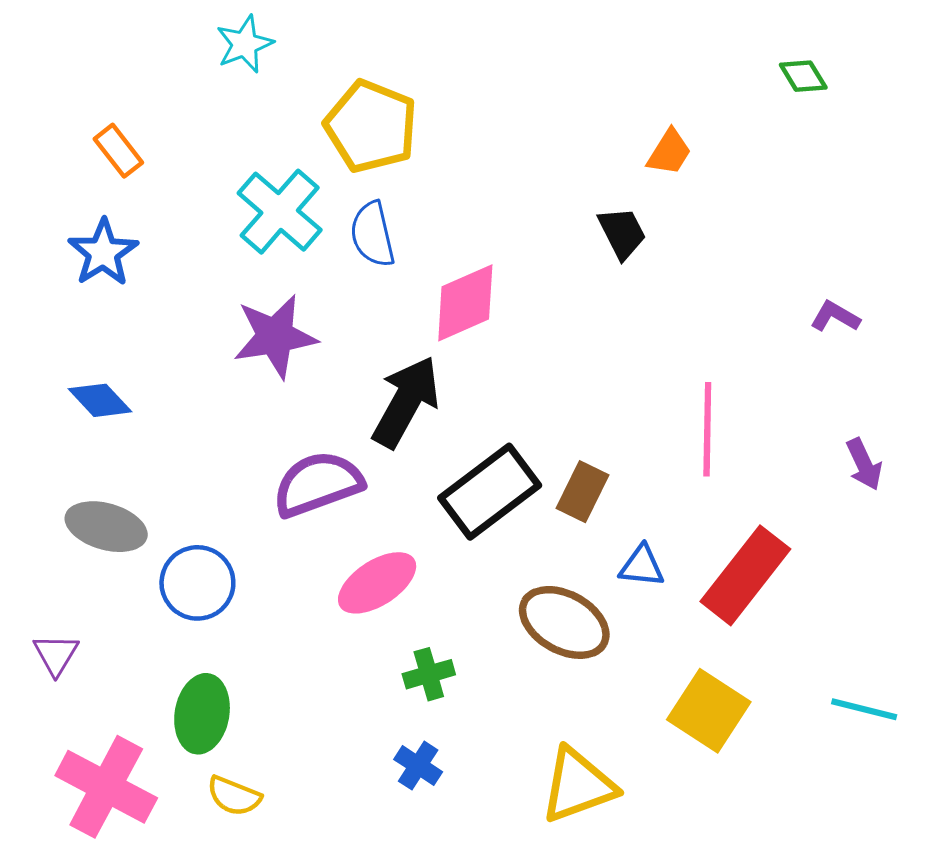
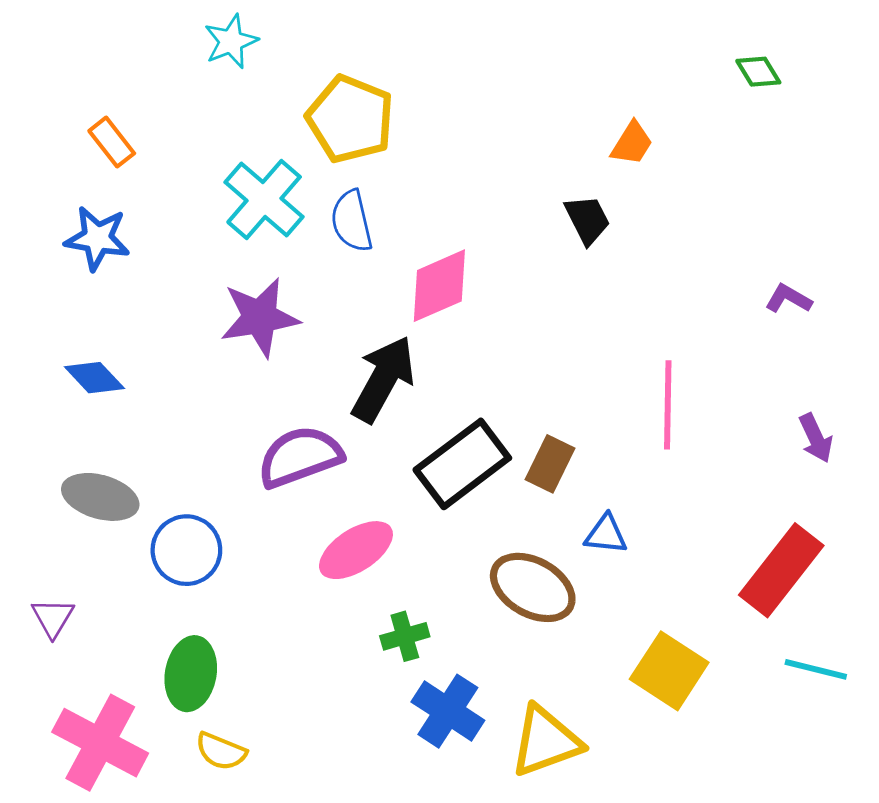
blue star: (103, 253) -> (97, 238), turned -30
red rectangle: (745, 575) -> (781, 570), moved
blue cross: (418, 766) -> (448, 711), moved, size x1.6

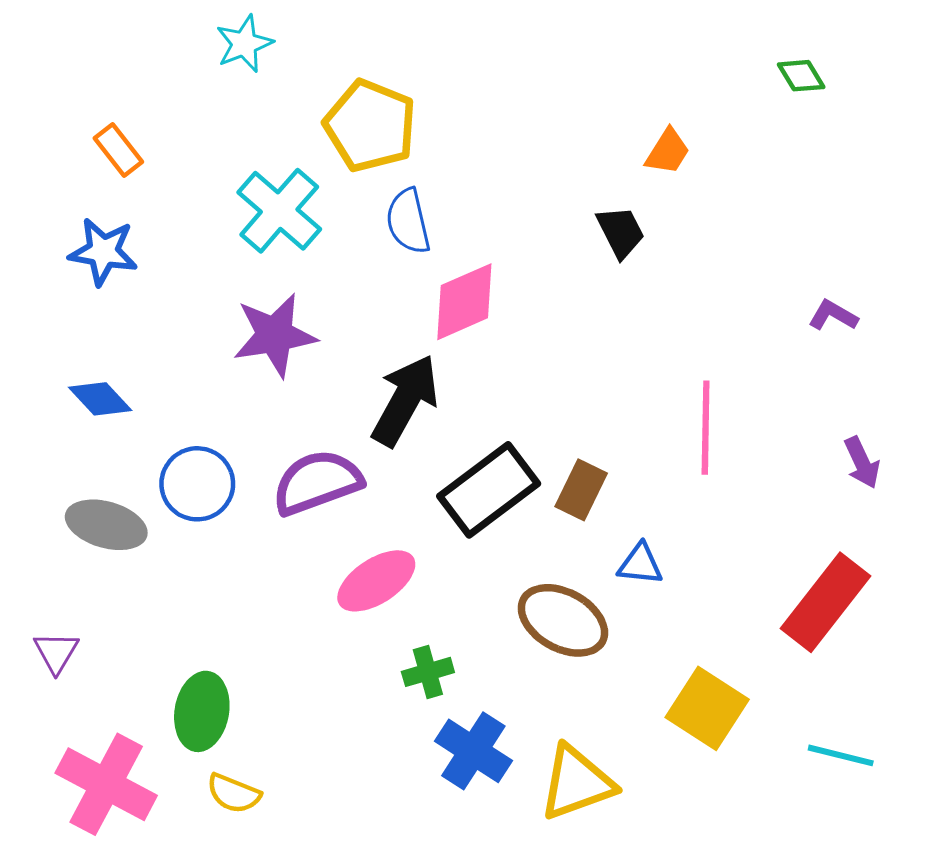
blue semicircle: (352, 221) -> (408, 221), moved
blue circle: (186, 550) -> (197, 484), moved
cyan line: (816, 669) -> (841, 755), moved

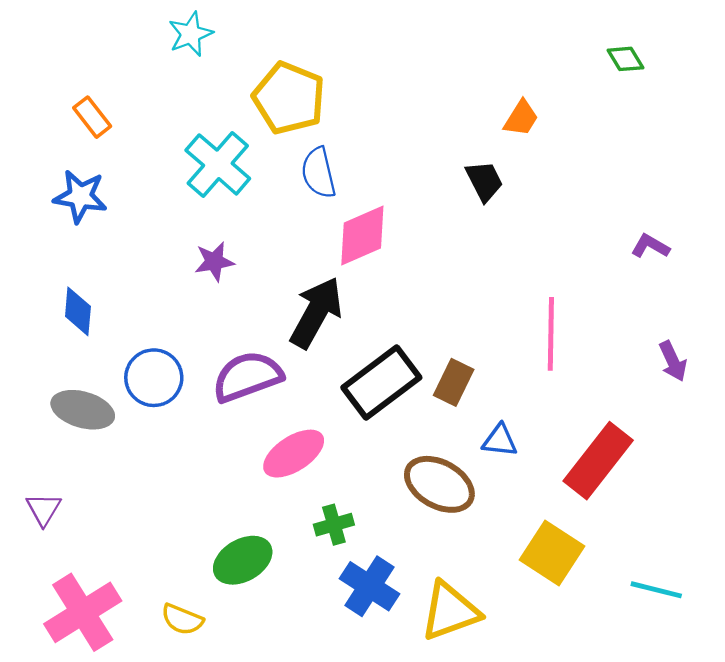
purple star: (275, 335) -> (214, 262), size x0.6
blue diamond: (100, 399) -> (78, 311), turned 48
red rectangle: (825, 602) -> (598, 461), moved
green ellipse: (202, 711) -> (243, 560), moved, turned 50
pink cross: (106, 784) -> (83, 612), turned 30

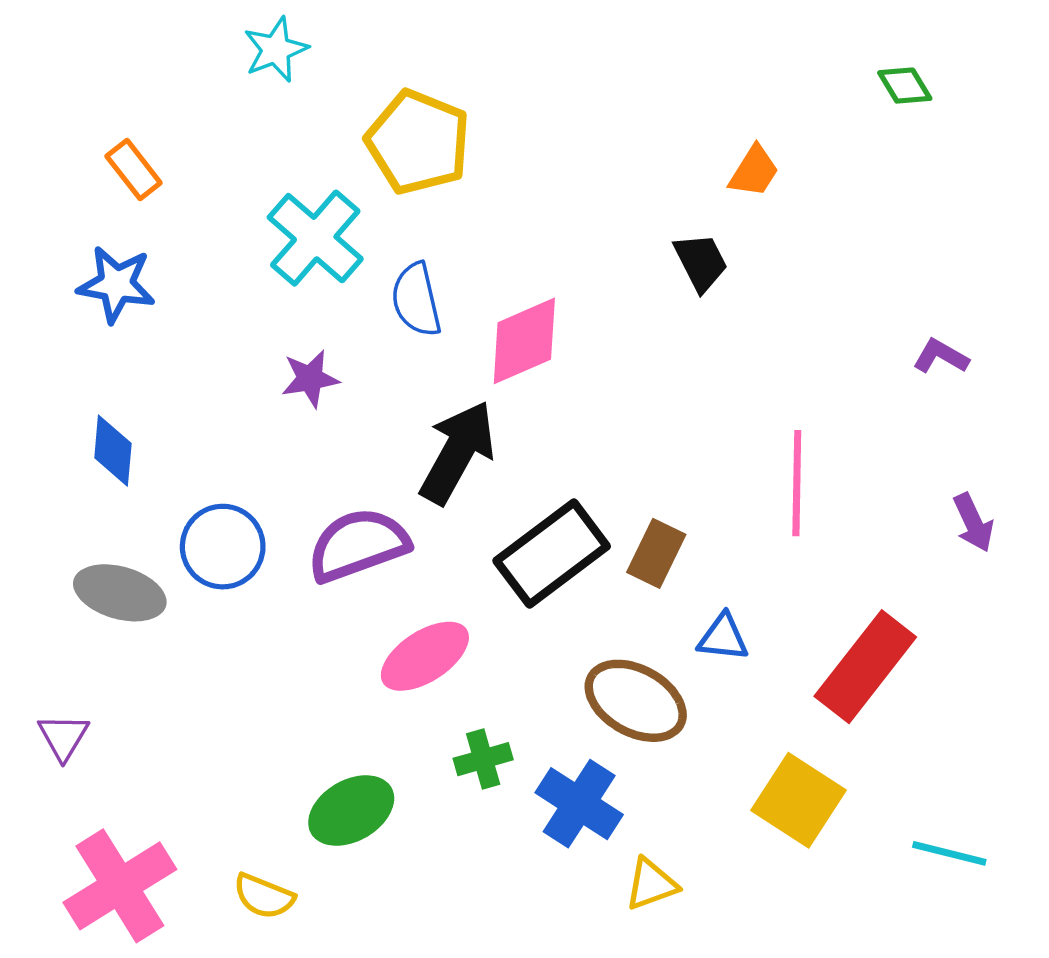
blue semicircle: (319, 173) -> (416, 300), moved
blue cross: (369, 586) -> (579, 804), moved
yellow triangle: (450, 611) -> (651, 884), size x0.6

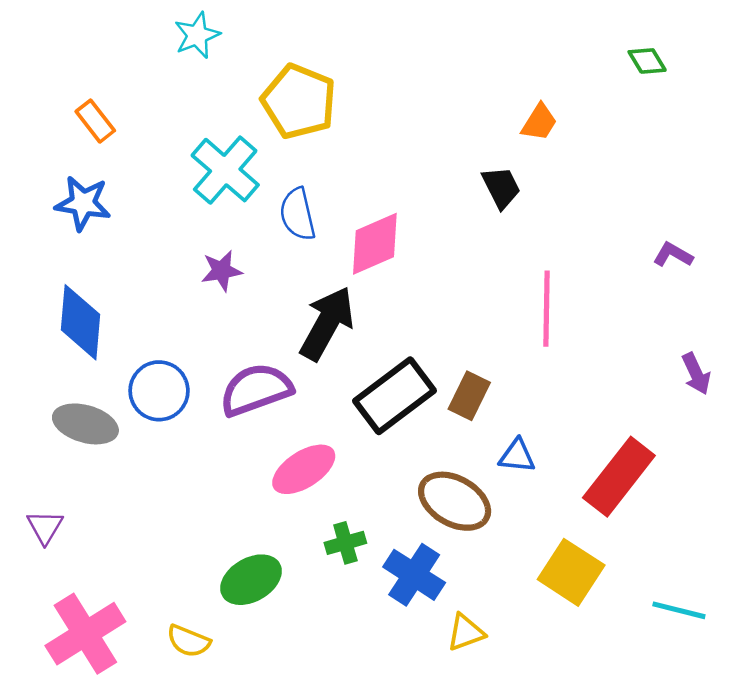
blue diamond: (113, 451) -> (81, 322), size x1.5
pink line: (797, 483) -> (547, 309), moved

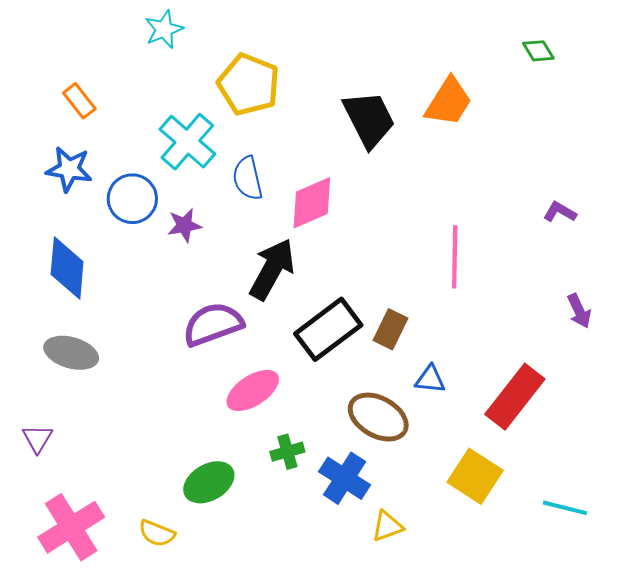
orange trapezoid: (539, 122) -> (449, 102), size x1.6
black trapezoid: (501, 187) -> (369, 119), moved, size x1.6
blue circle: (159, 391) -> (132, 199), moved

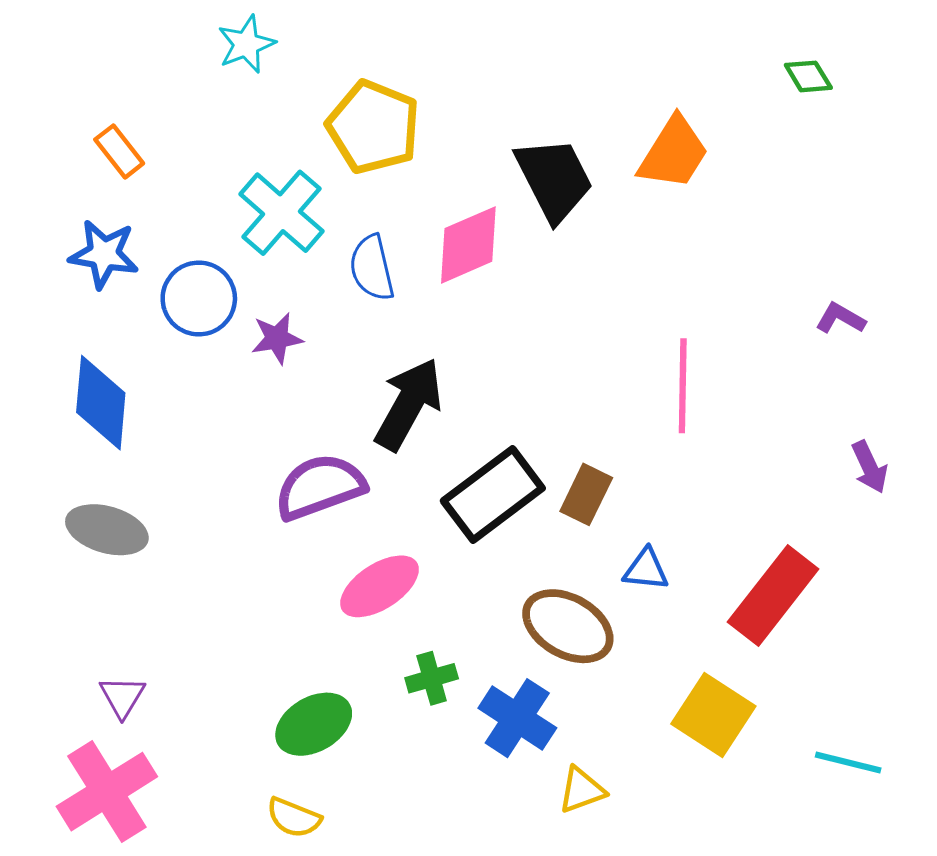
pink diamond: (312, 203) -> (468, 245), moved
purple triangle: (37, 438) -> (122, 697), moved
yellow semicircle: (157, 533) -> (294, 818), moved

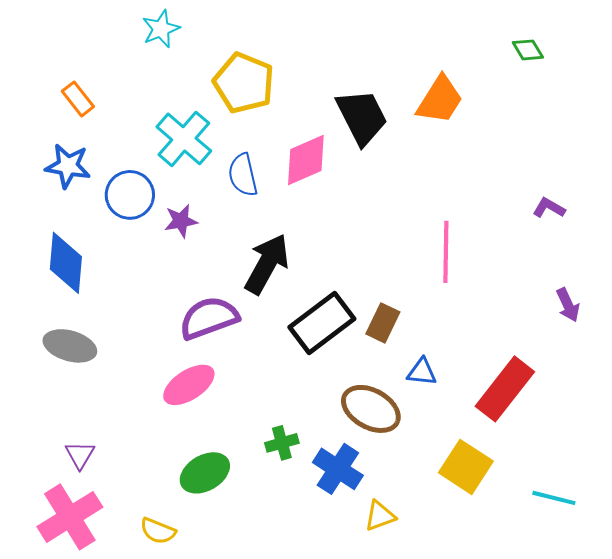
pink ellipse: (380, 586) -> (189, 385), moved
yellow semicircle: (294, 818) -> (158, 531), moved

